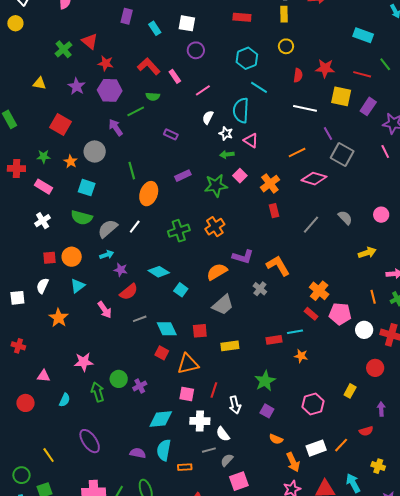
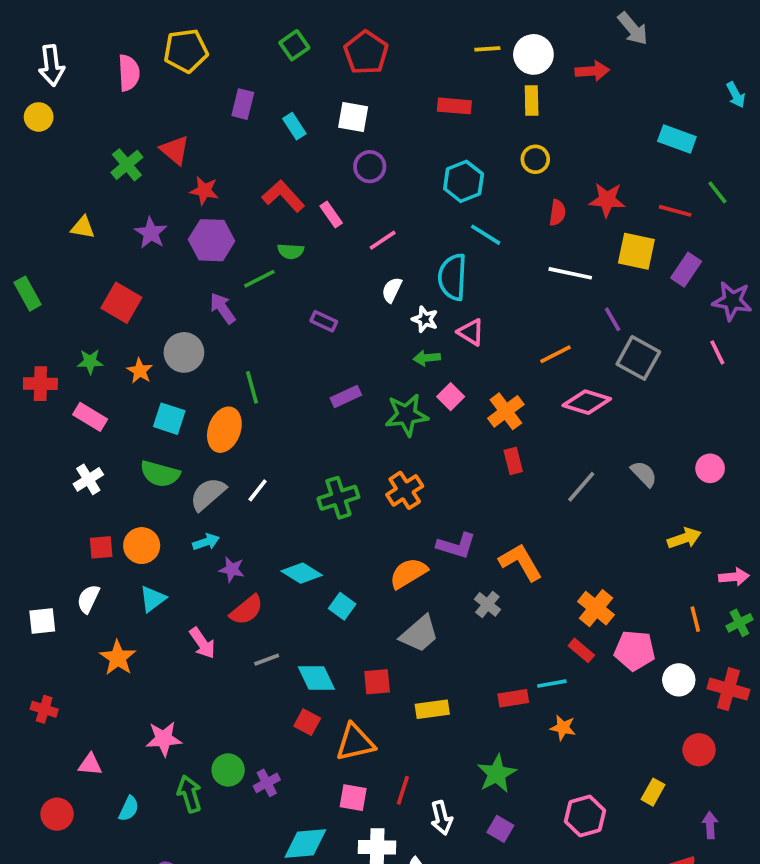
orange ellipse: (149, 194) -> (224, 430), moved

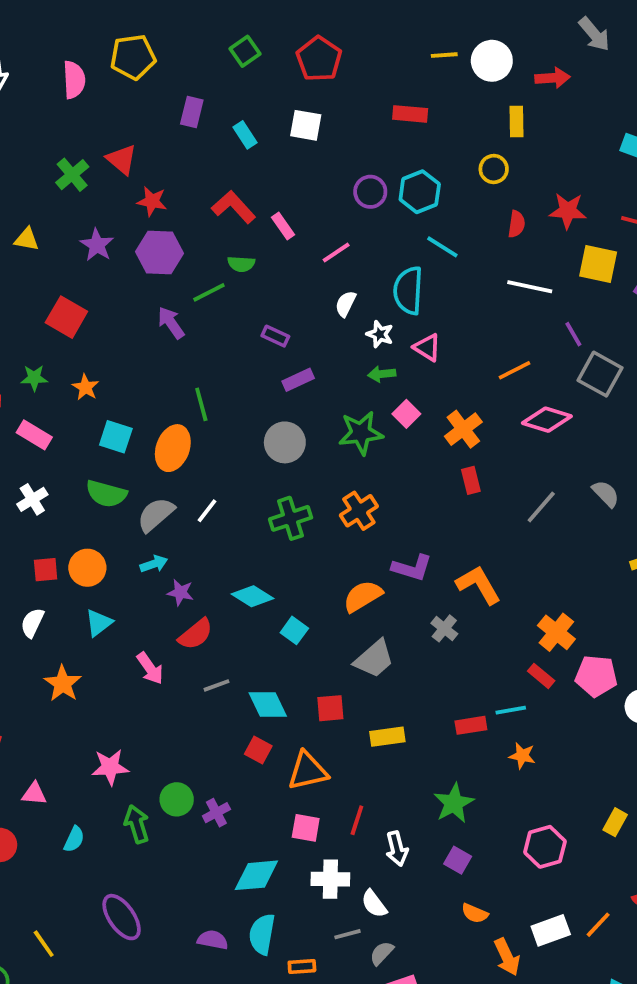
yellow rectangle: (532, 100) -> (516, 122), moved
purple circle: (370, 167) -> (370, 192), moved
gray circle: (184, 352) -> (285, 442), moved
purple rectangle: (346, 397) -> (298, 380), moved

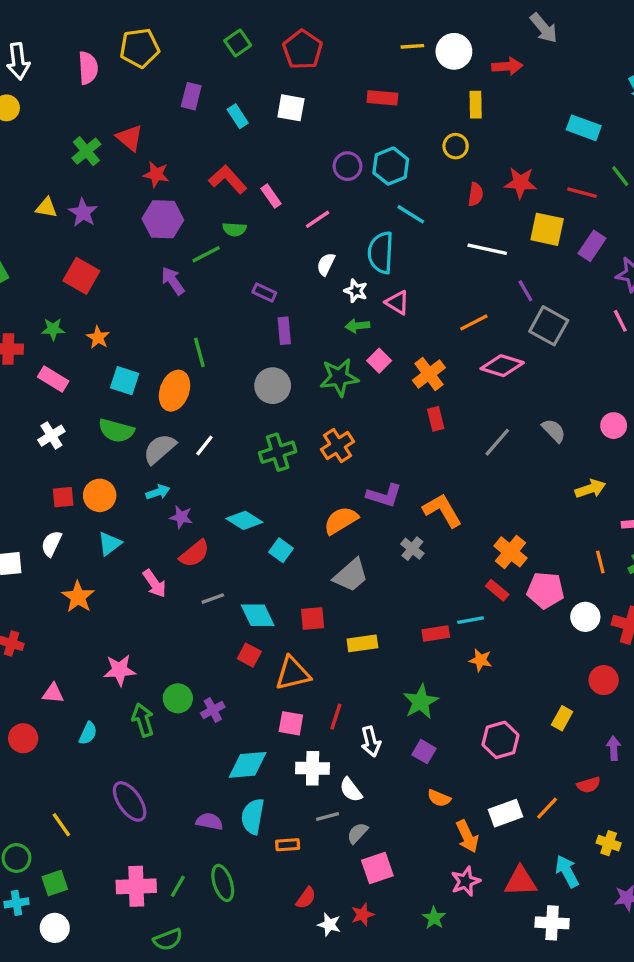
purple star: (97, 245) -> (83, 213), moved
purple rectangle: (298, 380) -> (284, 331), turned -70

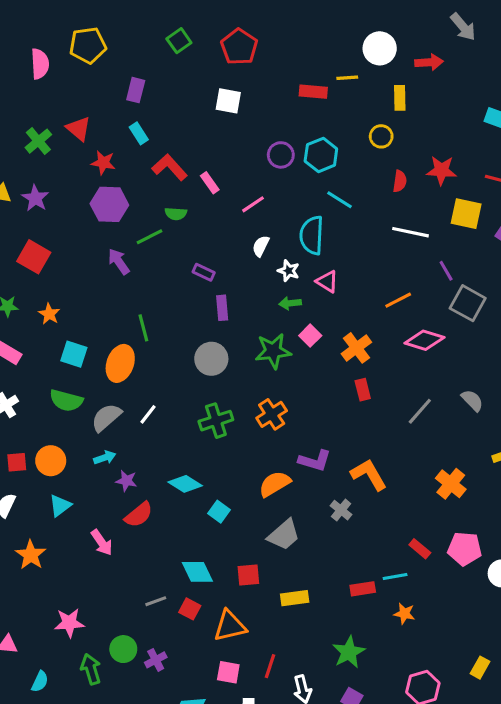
yellow line: (412, 46) -> (347, 78), moved
cyan rectangle: (238, 116) -> (139, 133), moved
orange cross: (510, 552) -> (451, 484), moved
gray line: (213, 599) -> (156, 601), moved

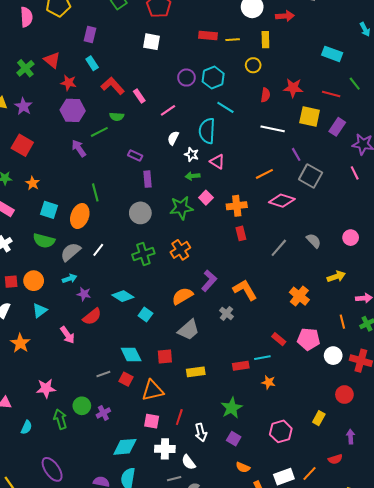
yellow line: (347, 78) -> (233, 40), moved
orange cross: (356, 348) -> (237, 206), turned 30
purple L-shape: (315, 461) -> (209, 281), turned -65

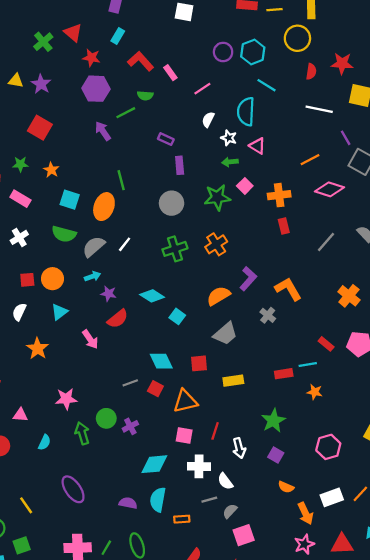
cyan rectangle: (92, 63) -> (118, 36), turned 64
yellow circle: (253, 65) -> (297, 38), size x1.5

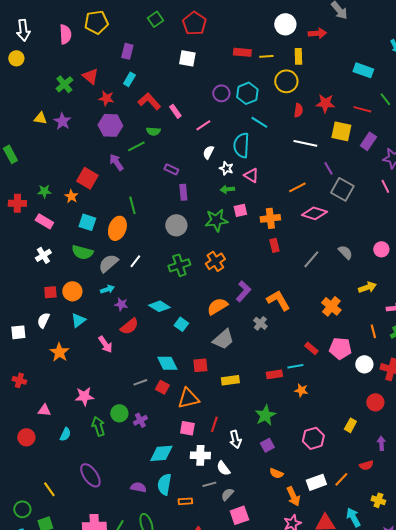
red square: (40, 128) -> (87, 178), moved
pink square: (245, 186) -> (240, 210), turned 32
purple square: (276, 455) -> (267, 445), turned 32

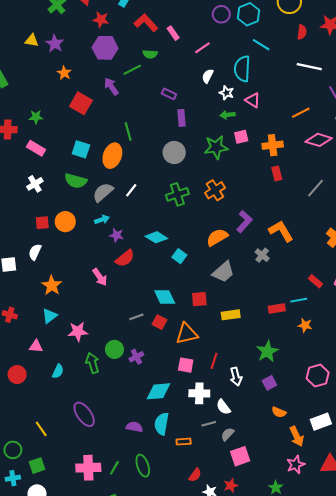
orange star: (71, 196) -> (64, 73), moved
cyan triangle: (78, 320) -> (50, 316), moved

